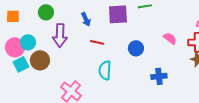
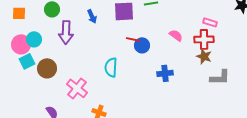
red line: (97, 42) -> (133, 39), moved
brown circle: (40, 60) -> (47, 68), moved

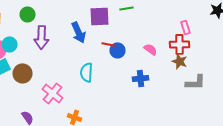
blue arrow: (92, 16) -> (78, 32), moved, size x1.5
pink rectangle: (210, 22) -> (186, 27), turned 56
pink semicircle: (176, 35) -> (150, 49), moved

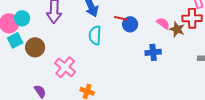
brown star: (180, 61) -> (177, 29), moved
cyan semicircle: (86, 72) -> (95, 35), moved

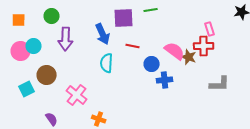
pink semicircle: (163, 23) -> (175, 51), size x1.5
blue circle: (130, 24) -> (152, 64), moved
cyan square: (15, 40) -> (27, 89), moved

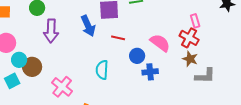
cyan circle: (34, 46) -> (19, 60), moved
red cross: (204, 46) -> (189, 38), turned 30
brown star: (189, 57) -> (190, 59), moved
cyan semicircle: (107, 63) -> (102, 70), moved

